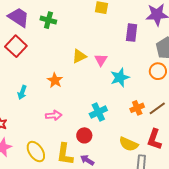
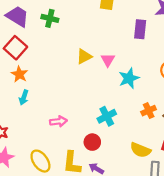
orange star: (55, 80) -> (19, 74), moved

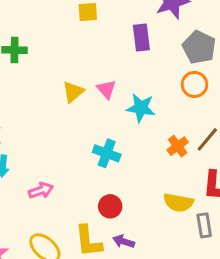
cyan star: (129, 78) -> (141, 108), turned -30
cyan cross: (107, 116) -> (107, 153), moved, turned -30
pink arrow: (58, 121) -> (41, 190), moved

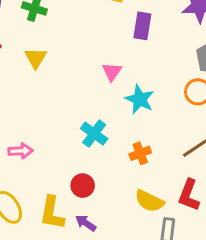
purple rectangle: (141, 37) -> (142, 26), moved
yellow triangle: (73, 92) -> (36, 58), moved, turned -35
orange cross: (178, 146) -> (140, 153), moved

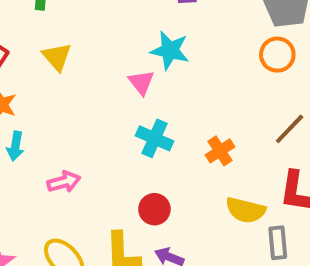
pink triangle: (112, 72) -> (141, 82), moved
cyan star: (140, 99) -> (170, 50), moved

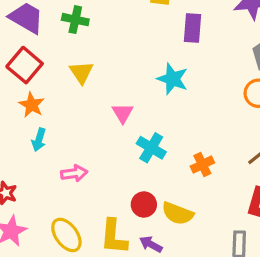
pink triangle: (141, 82) -> (123, 113), moved
yellow semicircle: (246, 210) -> (178, 213), moved

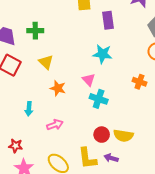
orange star: (32, 105) -> (58, 88), moved
pink triangle: (123, 113) -> (89, 80), moved
orange cross: (202, 165) -> (139, 82), moved, turned -32

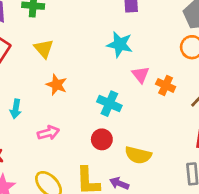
pink triangle: (89, 80) -> (140, 75), moved
red circle: (102, 135) -> (102, 139), moved

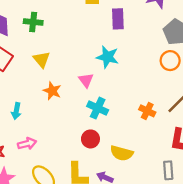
pink triangle: (140, 75) -> (86, 80), moved
orange cross: (166, 85) -> (147, 111), moved
pink arrow: (48, 133) -> (27, 144), moved

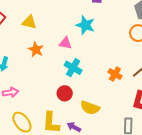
yellow triangle: (42, 59) -> (29, 22), turned -42
pink triangle: (86, 80) -> (65, 43), turned -48

